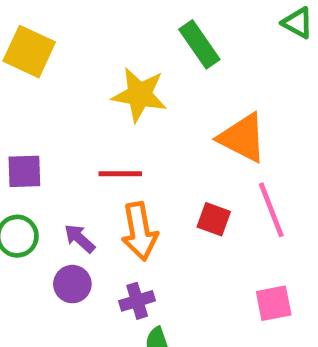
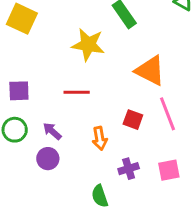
orange arrow: (139, 231) -> (100, 138), moved, size x0.7
purple cross: (137, 301) -> (129, 169), moved

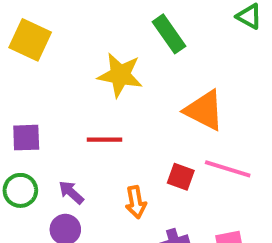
pink line: (167, 114) -> (228, 169), turned -52

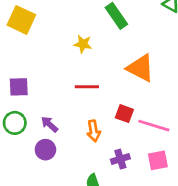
yellow star: (120, 75) -> (83, 44), size x0.6
red line: (104, 140) -> (87, 87), moved
pink line: (228, 169) -> (154, 126), moved

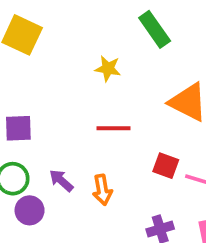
orange arrow: (94, 131) -> (102, 190), moved
purple circle: (45, 150) -> (30, 210), moved

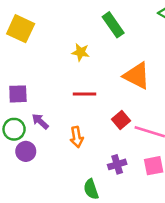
red square: (166, 166) -> (121, 120), turned 30
purple arrow: (61, 181) -> (40, 121), moved

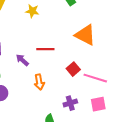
yellow star: (81, 52) -> (32, 11), moved
purple arrow: (40, 121) -> (22, 60), moved

